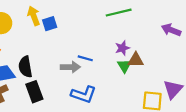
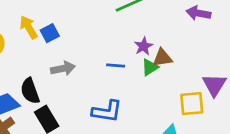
blue line: (85, 58) -> (116, 66), moved
green triangle: (124, 66) -> (150, 67), turned 40
gray arrow: (70, 67) -> (63, 68), moved

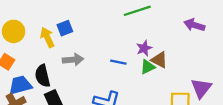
yellow arrow: (29, 27) -> (47, 37), moved
brown triangle: (162, 58) -> (159, 60), turned 30

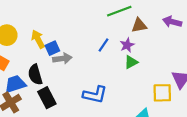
blue square: (65, 28) -> (52, 48), moved
brown triangle: (159, 60) -> (139, 25), moved, turned -35
blue line: (118, 62) -> (104, 45), moved, turned -64

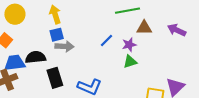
yellow arrow: (38, 39) -> (55, 14), moved
black semicircle: (35, 75) -> (36, 57), turned 90
black rectangle: (47, 98) -> (55, 78), moved

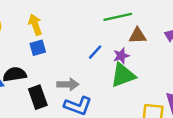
gray arrow: (64, 46) -> (68, 84), moved
green triangle: (130, 62) -> (123, 75), size x1.6

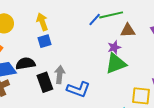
blue line: (95, 52) -> (95, 19), moved
gray arrow: (68, 84) -> (60, 75), moved, turned -84

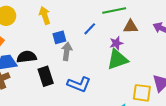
blue line: (95, 19) -> (90, 29), moved
blue square: (45, 41) -> (59, 37), moved
gray arrow: (60, 75) -> (67, 51), moved

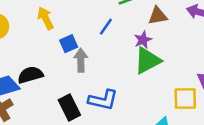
black rectangle: (46, 76) -> (69, 108), moved

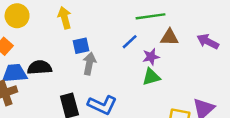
blue line: (106, 27) -> (130, 42), moved
green triangle: (147, 61) -> (151, 77), size x0.7

